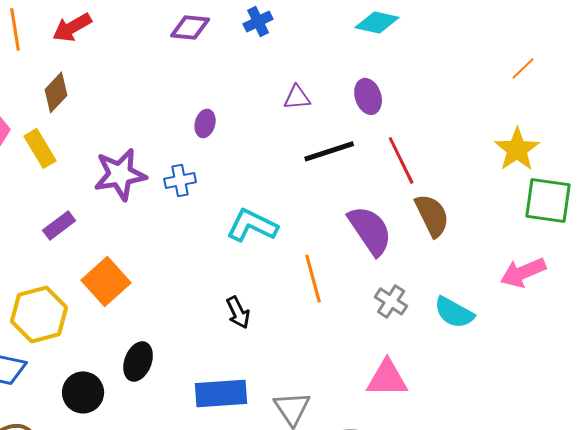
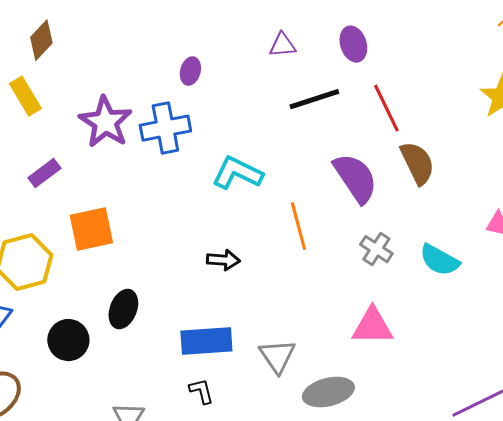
purple star: (120, 174) -> (105, 122), turned -30
blue cross: (180, 180) -> (165, 128), size x1.6
orange square: (106, 281) -> (91, 229), turned 30
black arrow: (238, 312) -> (223, 260), turned -60

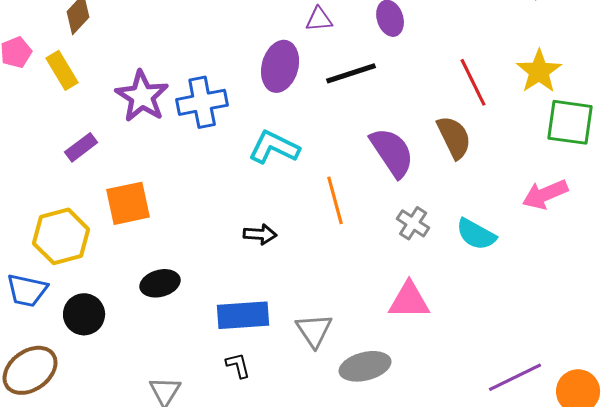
purple ellipse: (190, 71) -> (280, 66), moved, size x1.8
red line: (386, 108) -> (473, 82), moved
black ellipse: (123, 309) -> (160, 283), turned 54
black circle: (68, 340) -> (84, 314), moved

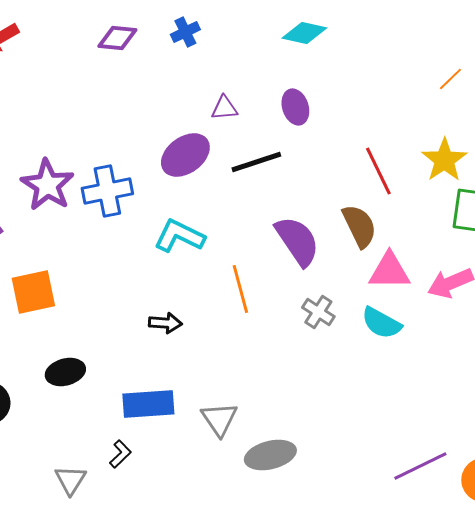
purple ellipse: (280, 66) -> (185, 155), turned 39
pink triangle: (409, 300) -> (389, 271), moved
black L-shape: (238, 365) -> (120, 454), moved, turned 60

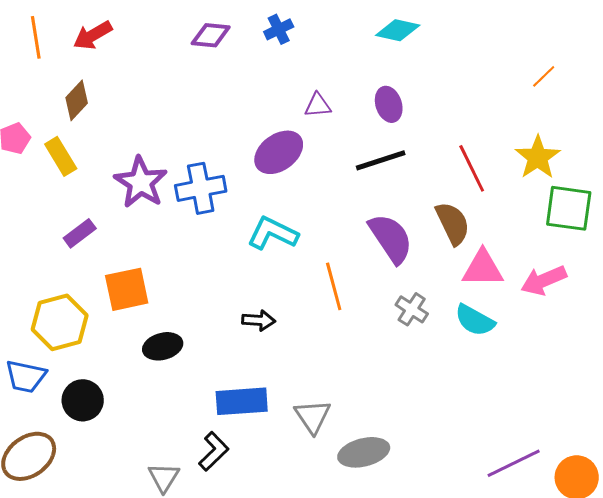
black line: (256, 162) -> (381, 160), moved
black ellipse: (65, 372) -> (163, 346), moved
black L-shape: (120, 454) -> (214, 451), size x1.4

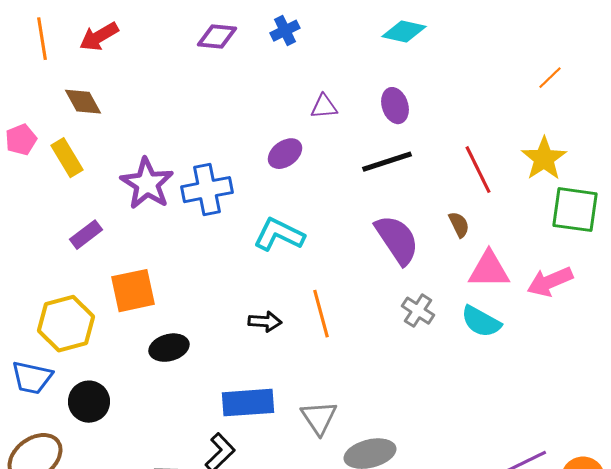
brown diamond: (77, 100) -> (83, 102), turned -72
purple ellipse: (279, 152) -> (285, 154), size x0.7
brown semicircle: (453, 223) -> (459, 225), size x0.6
orange line: (334, 286) -> (321, 314), moved

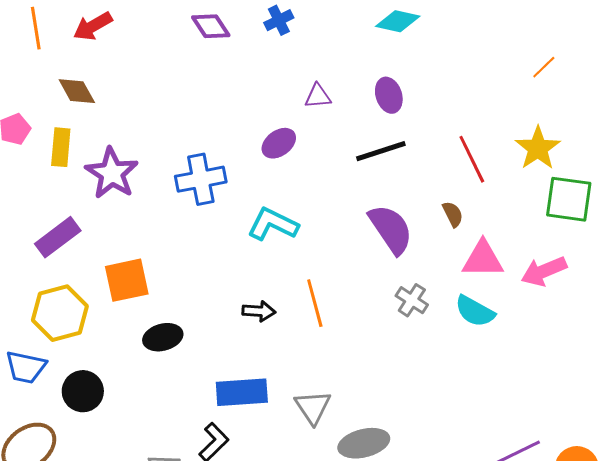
purple diamond: (217, 37) -> (211, 26), turned 51
yellow rectangle: (67, 158) -> (61, 147), turned 36
purple star: (147, 184) -> (112, 173), moved
purple rectangle: (86, 235) -> (58, 237), moved, size x1.4

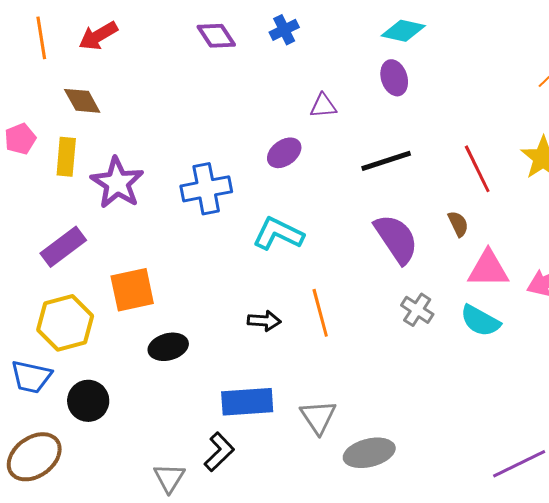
purple ellipse: (389, 95) -> (394, 78), moved

